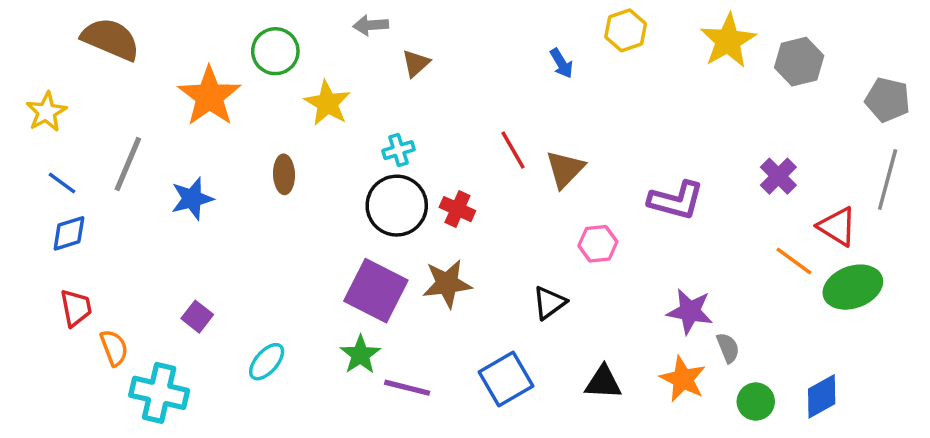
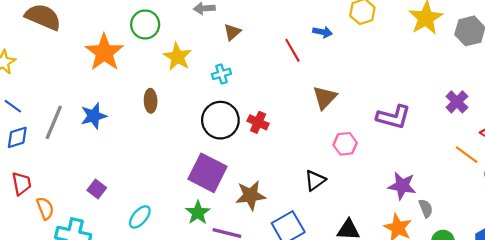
blue arrow: (562, 63) -> (323, 32), turned -48
cyan cross: (398, 150) -> (221, 74), moved
red line: (513, 150) -> (292, 50), moved
gray line: (128, 164) -> (54, 122), moved
brown star: (447, 284) -> (251, 195), moved

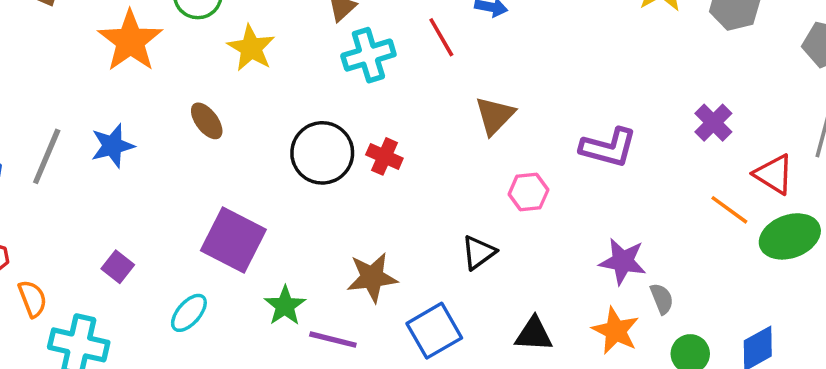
cyan cross: (221, 74) -> (368, 55), moved, size x1.6
brown ellipse: (151, 101) -> (207, 121), turned -35
purple square: (208, 173) -> (233, 240), moved

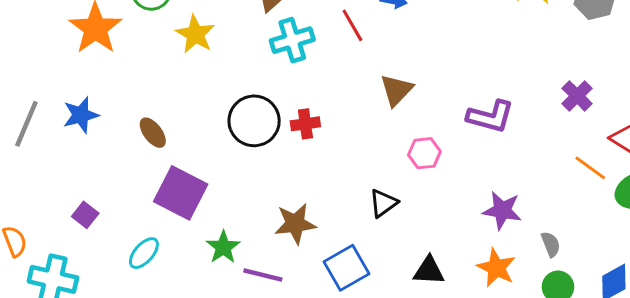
brown ellipse: (207, 121) -> (153, 133), moved
red cross: (384, 156) -> (305, 124), turned -32
gray semicircle: (662, 299) -> (551, 244), moved

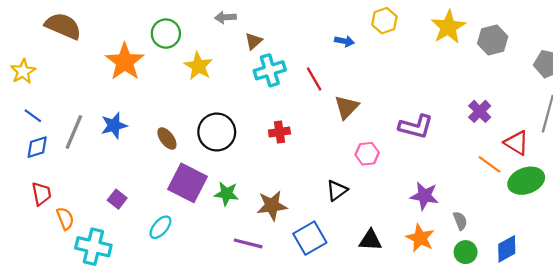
red line: (352, 25) -> (314, 79), moved
black circle: (254, 121) -> (217, 132), moved
green star: (223, 247) -> (226, 194), moved, turned -30

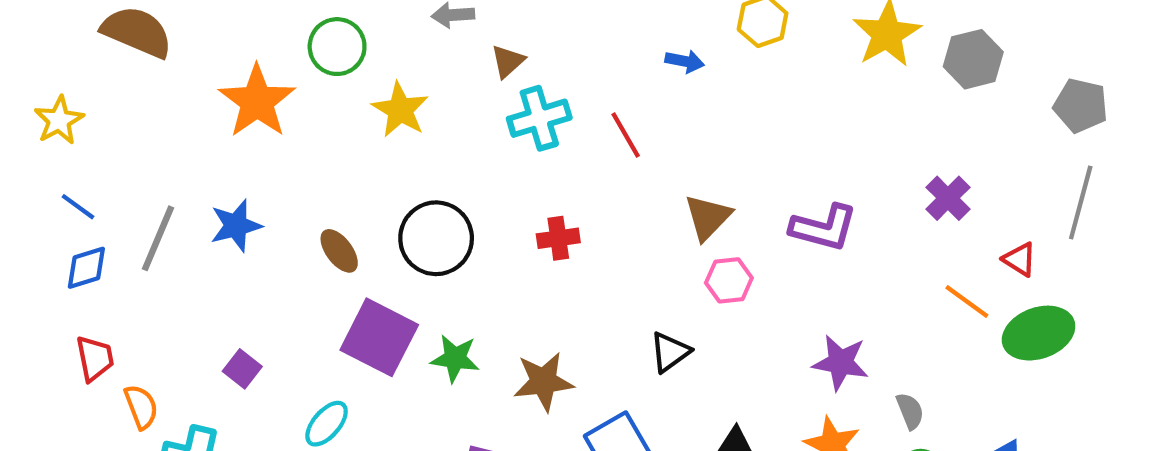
brown triangle: (347, 107) -> (708, 217), moved
red triangle: (516, 143) -> (1020, 259), size x0.7

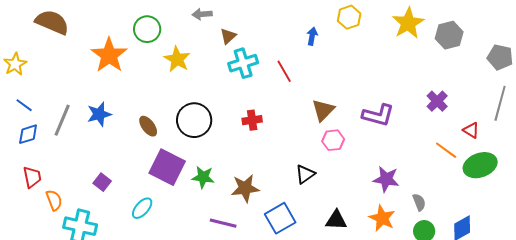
blue arrow: (685, 61) -> (312, 36), turned -90

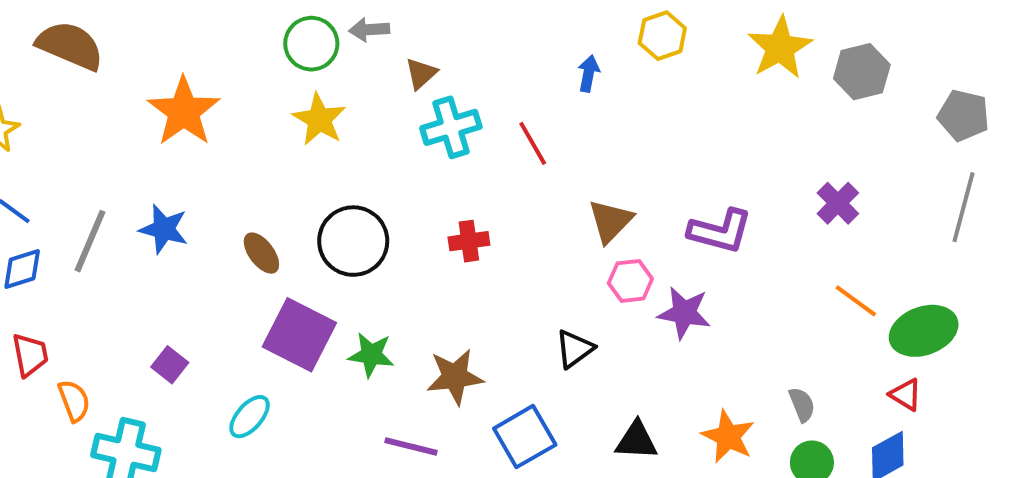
green circle: (147, 29) -> (311, 44), moved
blue star: (99, 114) -> (164, 229), turned 30
red triangle: (471, 130) -> (906, 395), moved
purple star: (386, 179) -> (684, 313), moved

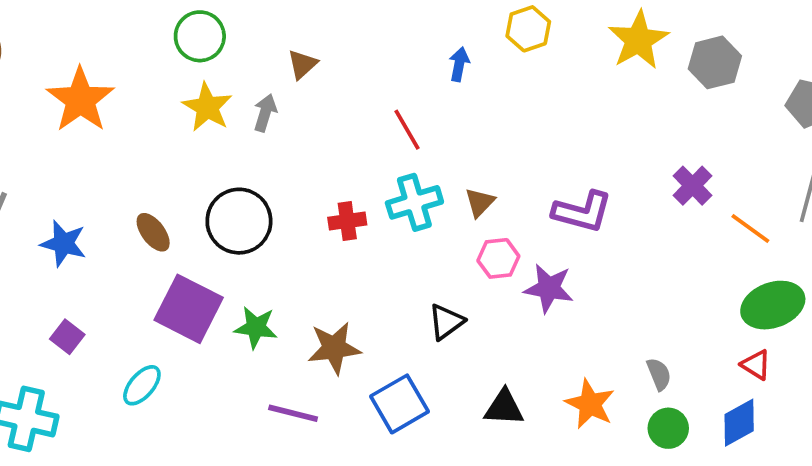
gray arrow: (369, 30) -> (265, 113), moved, turned 111
cyan cross: (451, 127) -> (414, 202), moved
brown triangle: (610, 221) -> (480, 202), size x0.7
blue star: (164, 229) -> (64, 243), moved
orange line: (856, 301) -> (750, 229), moved

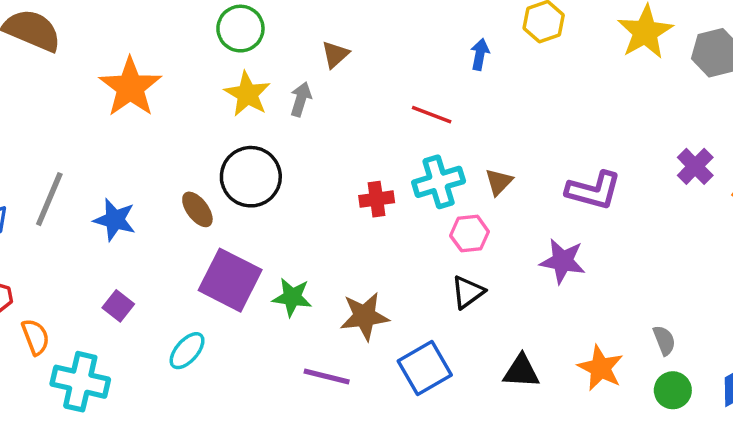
red line: (407, 130) -> (432, 115), turned -39
black circle: (239, 221) -> (251, 177), moved
pink hexagon: (498, 258) -> (470, 234), moved

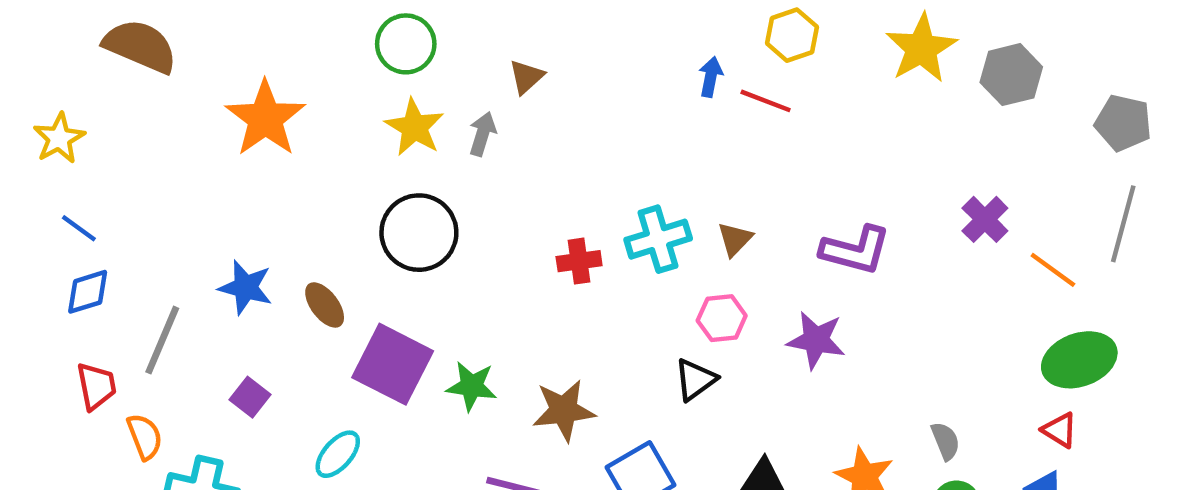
red line: (432, 115) -> (766, 101), moved
gray line: (49, 199) -> (162, 340), moved
brown ellipse: (197, 209) -> (325, 305), moved
pink hexagon: (470, 234) -> (722, 318), moved

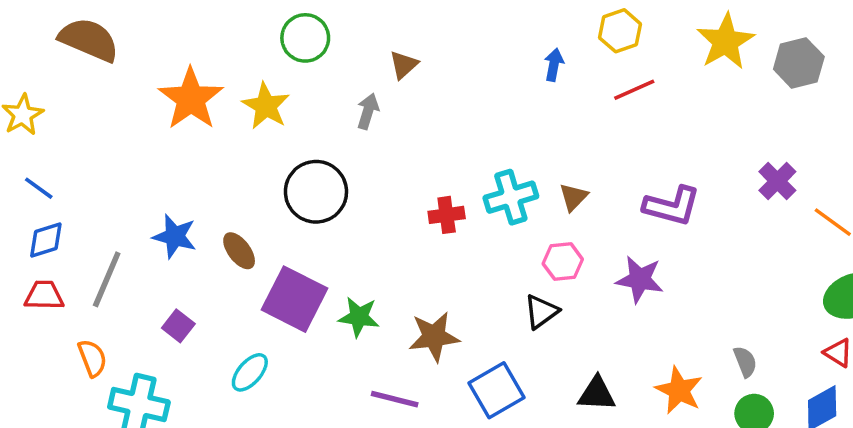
red line: (766, 101) -> (634, 90), moved, turned -45
yellow star: (415, 127) -> (266, 106), moved
red trapezoid: (96, 386) -> (44, 295), moved, turned -78

